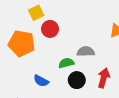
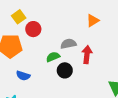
red arrow: (104, 78) -> (87, 55), moved
blue semicircle: (41, 81) -> (23, 76), moved

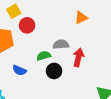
orange triangle: (93, 21) -> (81, 18), moved
blue semicircle: (23, 76) -> (19, 70), moved

